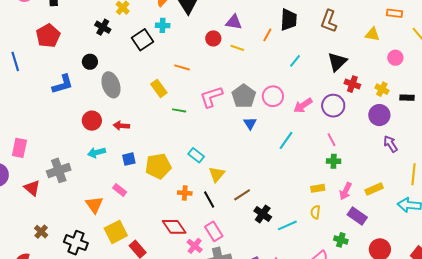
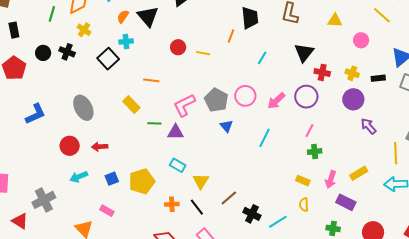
purple triangle: (234, 22) -> (176, 132), moved
black circle: (90, 62) -> (43, 53), moved
pink line: (332, 140) -> (309, 131), turned 64
yellow rectangle: (318, 188) -> (303, 181), turned 40

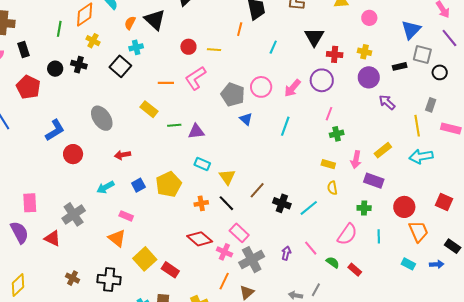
black rectangle: (378, 78) -> (400, 66), moved
pink L-shape: (184, 105) -> (195, 78), moved
red circle: (70, 146) -> (73, 154), moved
pink rectangle: (107, 211) -> (126, 216), moved

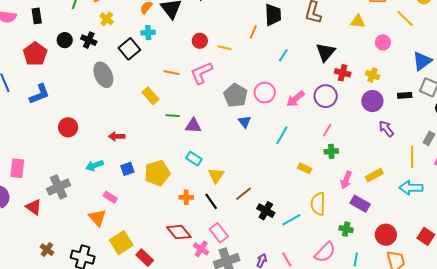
gray ellipse: (102, 118) -> (103, 75), moved
blue L-shape: (55, 130) -> (39, 94), moved
yellow rectangle: (328, 164) -> (305, 168), moved
yellow semicircle: (332, 188) -> (318, 204), size x1.6

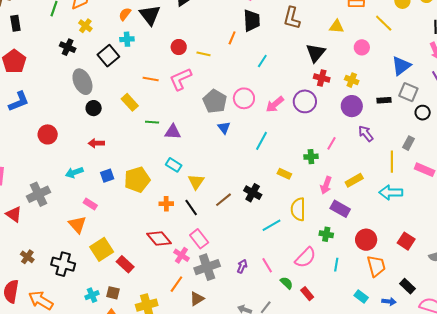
black circle: (65, 40) -> (94, 108), moved
black triangle: (325, 52) -> (316, 53), moved
pink line: (327, 130) -> (331, 143), moved
black cross: (266, 211) -> (253, 193), moved

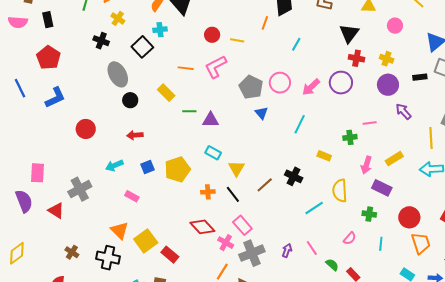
pink line: (331, 143) -> (370, 123), turned 56
orange triangle: (77, 225) -> (119, 230), moved
pink semicircle: (305, 258) -> (350, 238), size x0.6

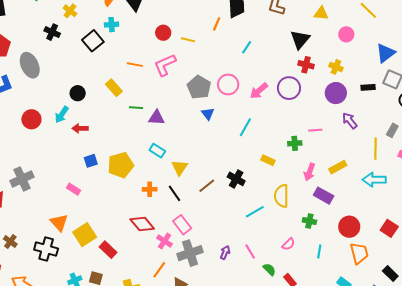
gray ellipse: (118, 74) -> (30, 65), moved
cyan arrow: (114, 165) -> (62, 115), moved, turned -36

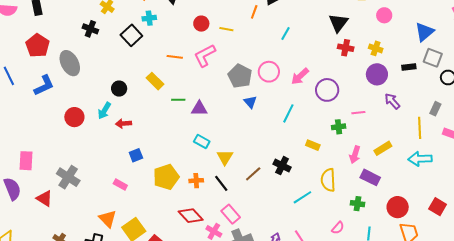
purple circle: (289, 88) -> (327, 90), moved
yellow pentagon: (121, 165) -> (166, 177), moved
gray cross: (22, 179) -> (68, 177), turned -30

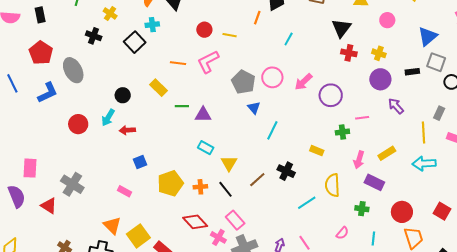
cyan line: (288, 113) -> (272, 130), moved

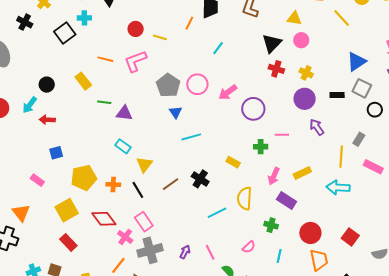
pink circle: (387, 20) -> (301, 40), moved
cyan line: (272, 130) -> (191, 137), turned 42
yellow square: (138, 236) -> (67, 210), moved

